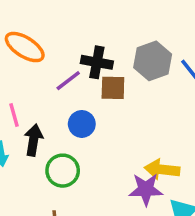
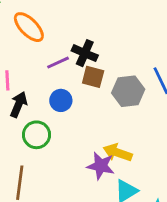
gray hexagon: (153, 61) -> (128, 91), moved

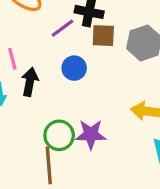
green circle: (36, 135) -> (59, 135), moved
purple star: (101, 166) -> (91, 134), moved

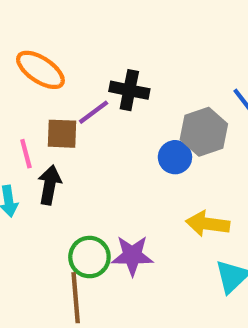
brown square: (103, 36) -> (62, 134), moved
blue circle: (74, 68) -> (175, 157), moved

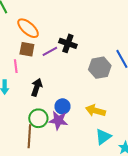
brown square: (62, 134) -> (27, 49), moved
blue circle: (175, 157) -> (63, 106), moved
black arrow: (50, 185) -> (37, 87), moved

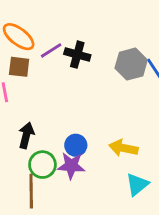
purple line: (50, 51) -> (51, 50), moved
gray hexagon: (100, 68) -> (131, 64), moved
black arrow: (37, 87) -> (26, 135), moved

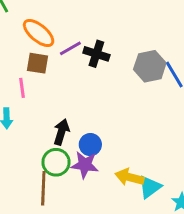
black arrow: (26, 135) -> (61, 132), moved
yellow arrow: (123, 148) -> (130, 177), moved

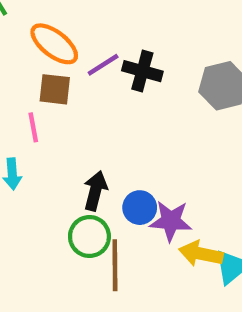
purple star: (85, 165) -> (171, 221), moved
brown line: (43, 188) -> (115, 265), moved

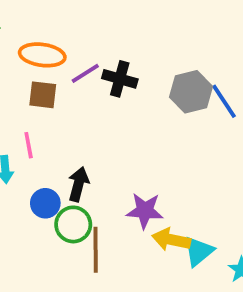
orange ellipse: (54, 44) -> (42, 55), turned -30
pink line: (33, 127) -> (29, 145), moved
blue circle: (140, 208) -> (45, 203), moved

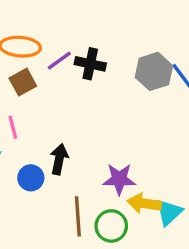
brown square: (43, 95) -> (23, 82), turned -32
green circle: (73, 224) -> (111, 226), moved

